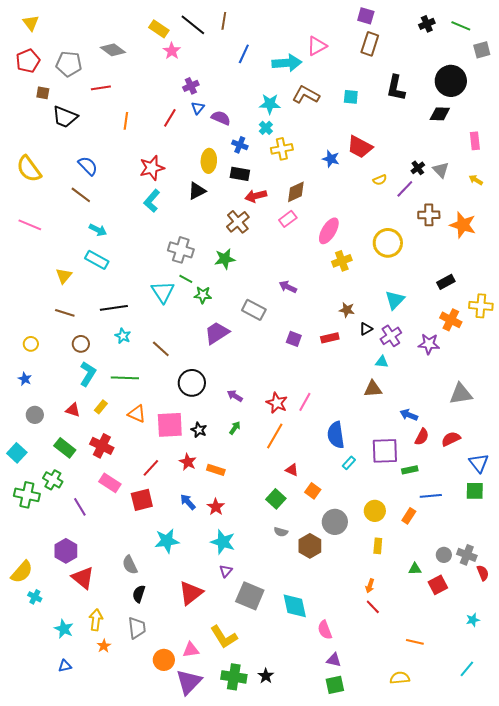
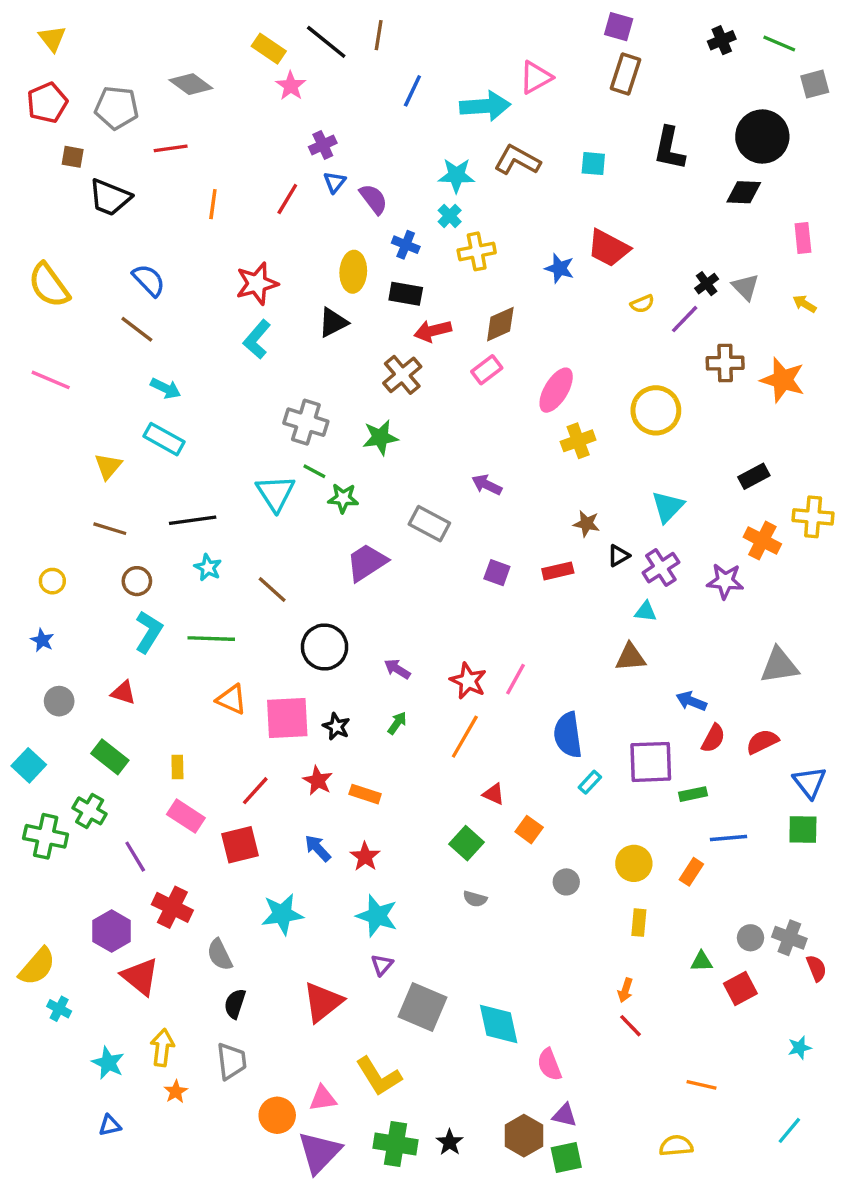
purple semicircle: (221, 118) -> (374, 199), turned 30
yellow rectangle: (101, 407) -> (177, 767), moved, turned -40
red cross: (102, 446) -> (172, 907), moved
gray circle: (335, 522) -> (566, 882), size x0.6
brown hexagon: (310, 546) -> (524, 1136), moved

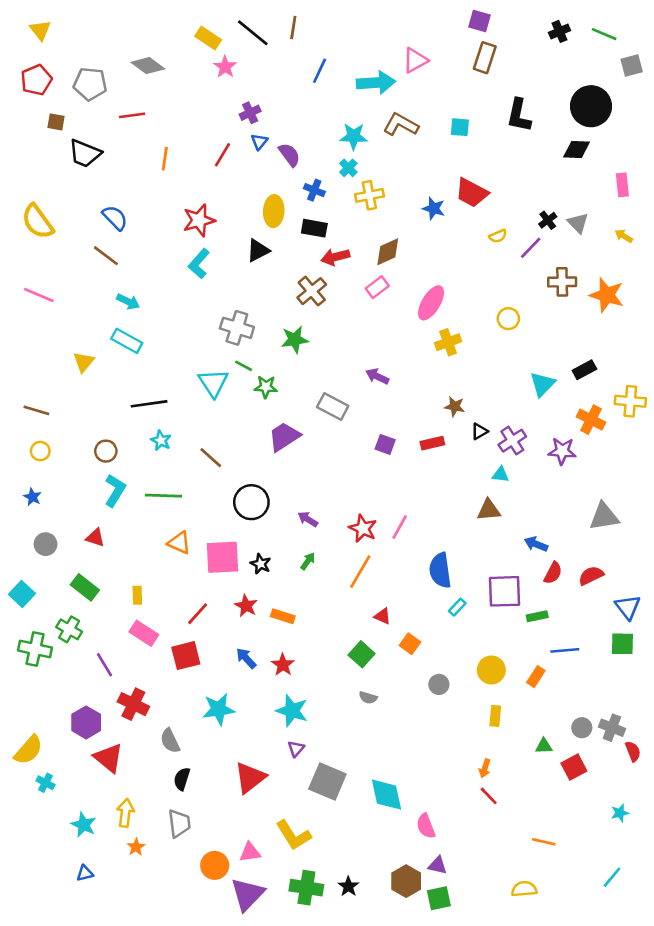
yellow circle: (656, 410) -> (508, 319), size x0.6
cyan triangle: (668, 507) -> (542, 384), moved
brown line: (110, 529) -> (36, 410), moved

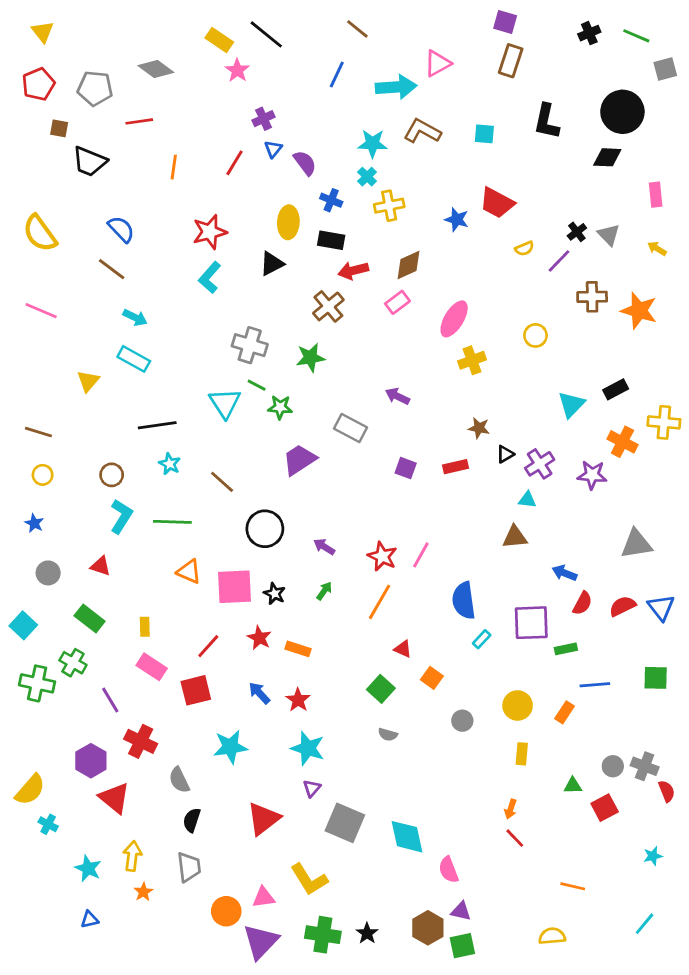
brown line: (293, 28) -> (357, 29), moved, turned -60
blue triangle: (628, 607) -> (661, 607), moved

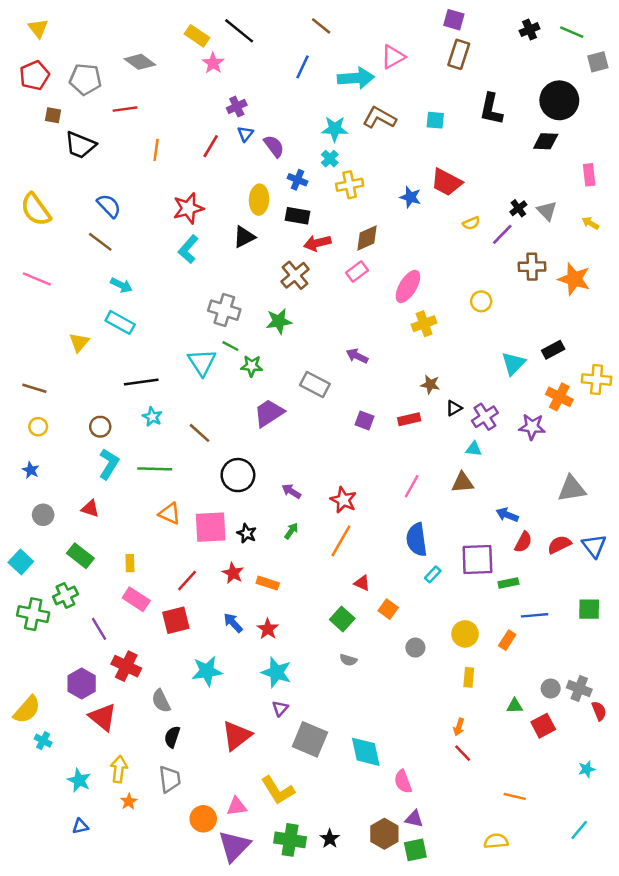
pink line: (421, 555) -> (412, 486), moved
green cross: (73, 663) -> (65, 595), turned 35

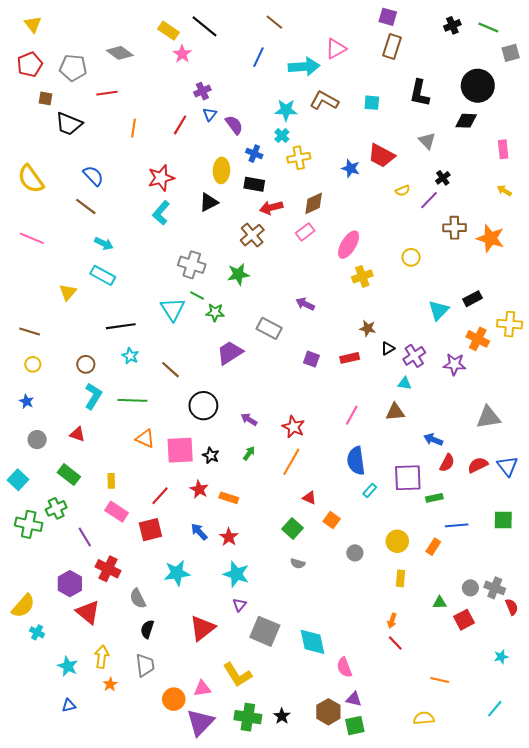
gray triangle: (547, 211) -> (427, 141), moved

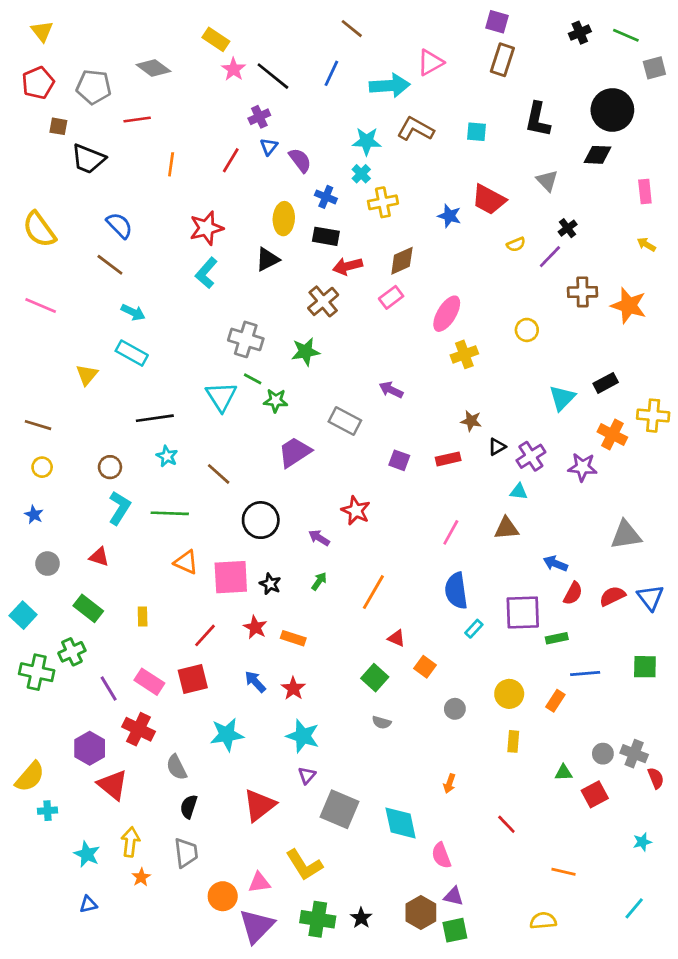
black line: (204, 26) -> (273, 76), moved
red star: (293, 427) -> (356, 511), moved
pink rectangle: (117, 512) -> (149, 682), moved
orange arrow: (392, 621) -> (449, 784), moved
cyan cross: (37, 632) -> (47, 811), turned -32

